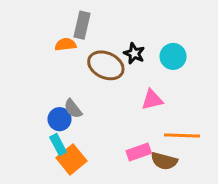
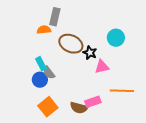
black star: (134, 53) -> (90, 53), moved
cyan rectangle: (58, 145) -> (41, 64), moved
brown semicircle: (164, 161) -> (79, 108), moved

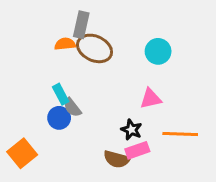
cyan circle: (116, 38) -> (158, 51), moved
brown ellipse: (71, 44) -> (95, 48), moved
black star: (90, 53) -> (131, 130), moved
orange square: (48, 107) -> (22, 153), moved

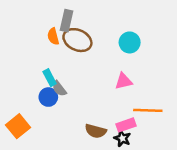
orange semicircle: (65, 44) -> (53, 36), turned -98
black star: (131, 130) -> (122, 138), moved
pink rectangle: (137, 150) -> (126, 125), moved

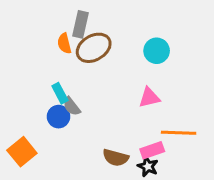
brown ellipse: (77, 40) -> (94, 48), turned -56

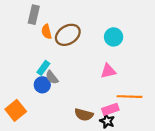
gray rectangle: (80, 24) -> (34, 15), moved
cyan rectangle: (60, 93) -> (43, 68), turned 64

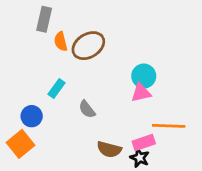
cyan circle: (114, 37) -> (144, 76), moved
gray semicircle: (52, 77) -> (87, 109), moved
blue circle: (42, 85) -> (32, 116), moved

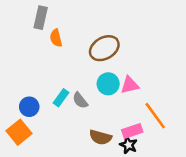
brown ellipse: (88, 46) -> (104, 48), moved
cyan circle: (144, 76) -> (108, 84), moved
cyan rectangle: (57, 89) -> (61, 98), moved
orange line: (169, 126) -> (155, 116), turned 52

